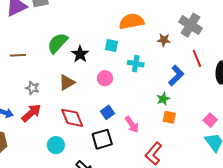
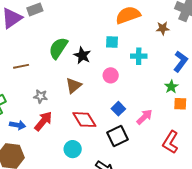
pink arrow: (132, 125) -> (144, 117), turned -90

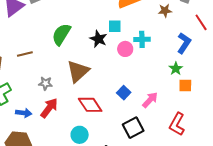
black star: (82, 55) -> (98, 39), moved
pink circle: (111, 75) -> (125, 49), moved
brown triangle: (74, 86) -> (78, 71), size x1.4
black square: (117, 136) -> (133, 128), moved

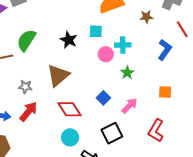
green semicircle: (61, 34) -> (26, 40), moved
black star: (98, 39) -> (69, 40), moved
green star: (176, 69) -> (127, 73), moved
cyan circle: (80, 135) -> (70, 137), moved

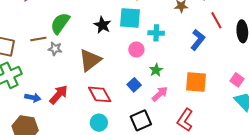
cyan square: (96, 31) -> (130, 18), size x1.6
pink circle: (106, 54) -> (136, 50), moved
green star: (127, 73) -> (156, 70), moved
gray star: (25, 87) -> (55, 49), moved
orange square: (165, 92) -> (196, 82), size x1.6

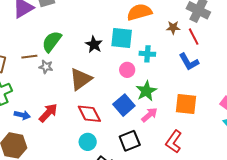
red line: (216, 20) -> (194, 37), moved
blue L-shape: (198, 40) -> (189, 62), turned 110
green star: (156, 70) -> (146, 91), size x1.5
blue square: (134, 85) -> (124, 105), size x1.5

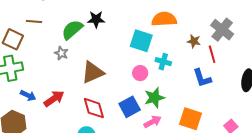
black star: (94, 44) -> (96, 19), moved, turned 30
brown line: (29, 57) -> (34, 21), moved

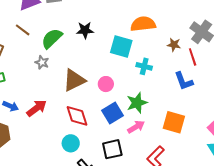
black star: (96, 19) -> (85, 30), moved
brown line: (34, 21) -> (23, 30), moved, turned 35
pink circle: (140, 73) -> (106, 84), moved

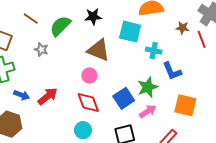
gray star: (42, 62) -> (41, 50), moved
brown triangle: (74, 80) -> (98, 50), moved, turned 50
blue L-shape: (184, 81) -> (172, 71), moved
pink circle: (106, 84) -> (89, 75), moved

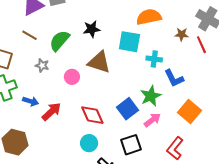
pink circle: (89, 75) -> (72, 77), moved
blue arrow: (22, 95) -> (31, 101), moved
orange square: (185, 105) -> (189, 111), turned 30

